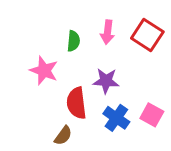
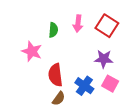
purple star: (106, 81) -> (104, 59), moved
brown semicircle: (63, 136) -> (59, 99), moved

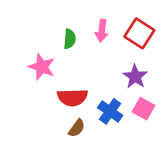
purple star: (104, 59) -> (135, 77), turned 30
red semicircle: (55, 75) -> (72, 97), turned -85

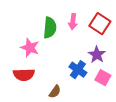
green semicircle: (70, 39) -> (50, 28), size x1.5
red semicircle: (72, 97) -> (24, 75), moved
blue cross: (110, 111) -> (78, 70), moved

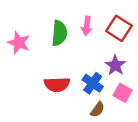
pink star: (30, 48) -> (19, 43), moved
red semicircle: (24, 75) -> (57, 84), moved
brown semicircle: (55, 92) -> (97, 109), moved

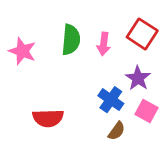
pink arrow: (87, 26) -> (104, 44), moved
red semicircle: (57, 84) -> (48, 118), moved

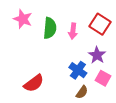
pink star: (22, 51) -> (23, 19), moved
red semicircle: (48, 118) -> (34, 83), turned -35

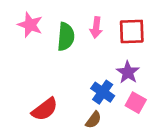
red square: (100, 24) -> (132, 31), turned -35
pink arrow: (73, 31) -> (96, 27), moved
brown semicircle: (82, 92) -> (93, 120), moved

